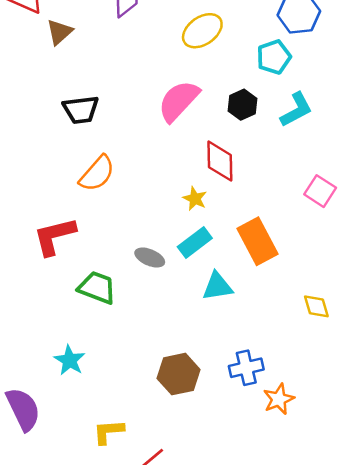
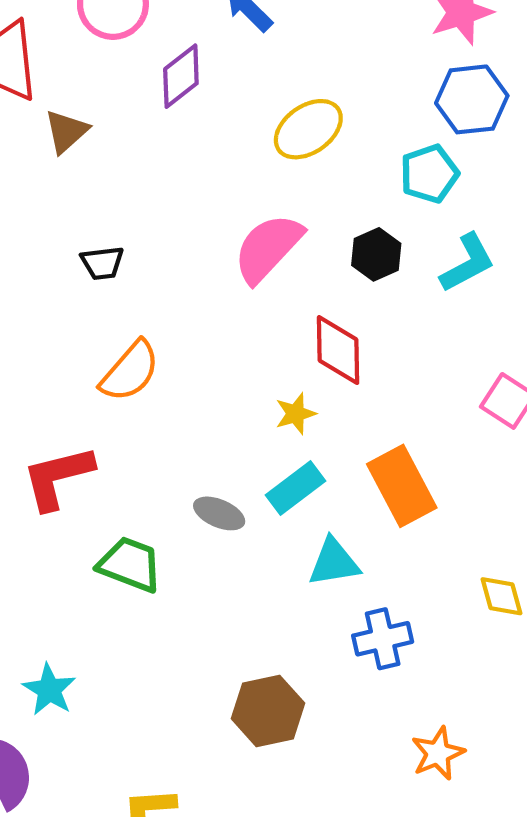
black trapezoid: (81, 110) -> (102, 263), size x0.7
yellow star: (195, 199) -> (296, 414), turned 30
cyan star: (70, 360) -> (49, 690), moved
blue cross: (246, 368) -> (383, 639), moved

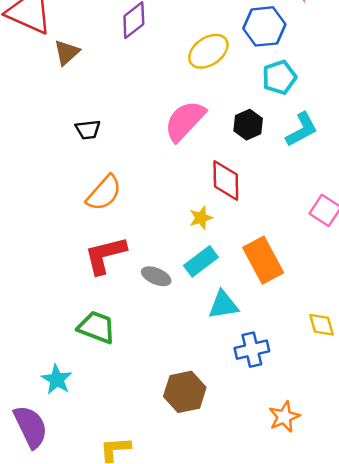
blue hexagon: (472, 99) -> (264, 26), moved
red L-shape: (58, 477) -> (105, 255), moved
green trapezoid: (130, 564) -> (97, 327), moved

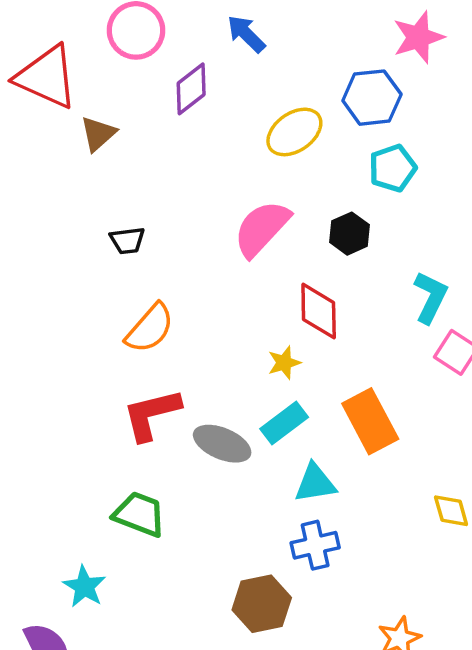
cyan L-shape: (302, 130) -> (430, 297), moved, turned -36
gray ellipse: (156, 276) -> (222, 444), size x1.4
blue cross: (252, 350) -> (315, 545), moved

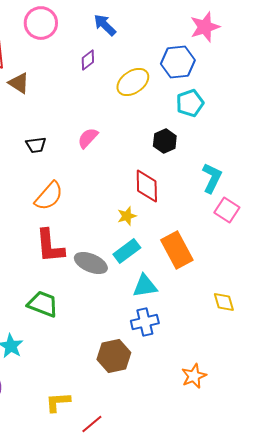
purple diamond: (191, 89) -> (88, 60), moved, size x0.7
brown triangle: (98, 134) -> (19, 83), turned -45
pink semicircle: (262, 228) -> (88, 138), moved, size x0.6
red L-shape: (152, 414) -> (50, 246), turned -81

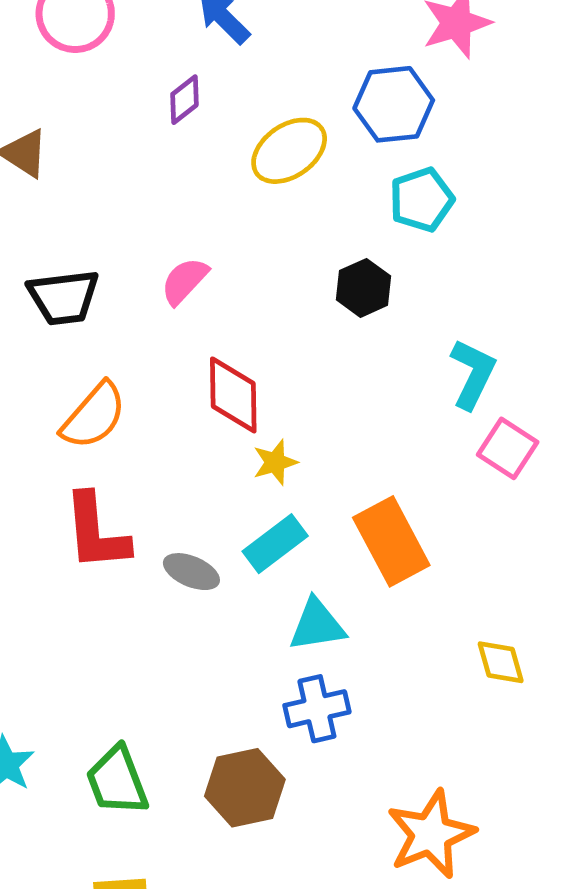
black trapezoid: (36, 145) -> (64, 297), size x1.5
red diamond: (147, 186) -> (233, 395), moved
gray ellipse: (91, 263) -> (191, 572), size x0.7
green trapezoid: (43, 304) -> (117, 781), moved, turned -132
orange star: (194, 376) -> (431, 834), size x1.5

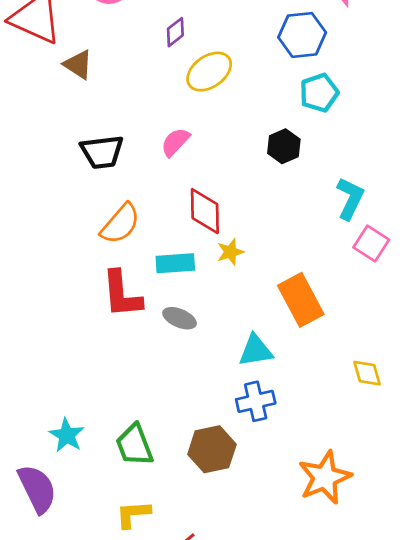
yellow ellipse: (289, 151) -> (209, 72), moved
cyan rectangle: (275, 544) -> (175, 263), moved, turned 33

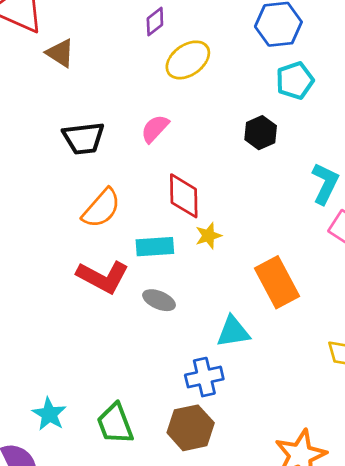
red L-shape: (122, 294) -> (103, 277), turned -57
blue cross: (256, 401) -> (204, 377), moved

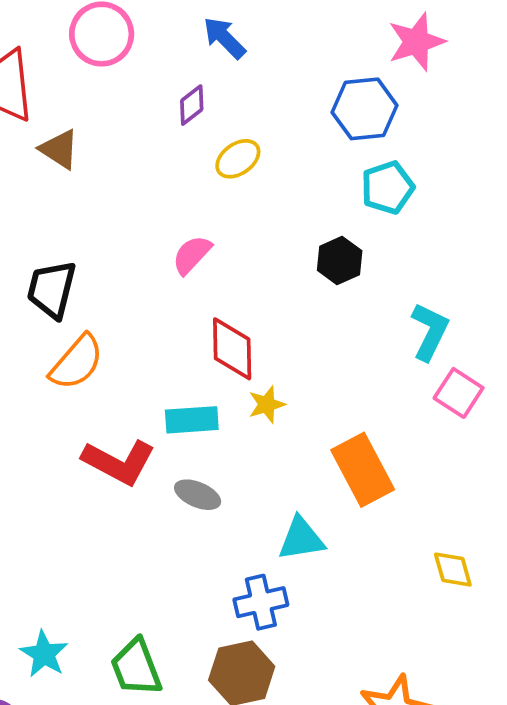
yellow ellipse: (188, 60) -> (238, 159), size x0.7
black trapezoid: (84, 138) -> (52, 289), moved, turned 111
orange semicircle: (101, 208) -> (77, 362), moved

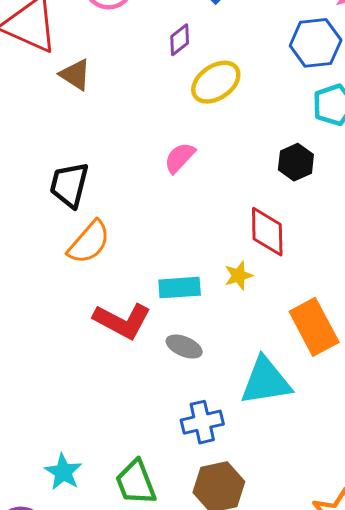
yellow ellipse: (238, 159) -> (216, 82), size x1.4
red diamond: (232, 349) -> (267, 232), moved
cyan triangle: (301, 539) -> (266, 381), size x1.4
blue cross: (261, 602) -> (202, 422), moved

